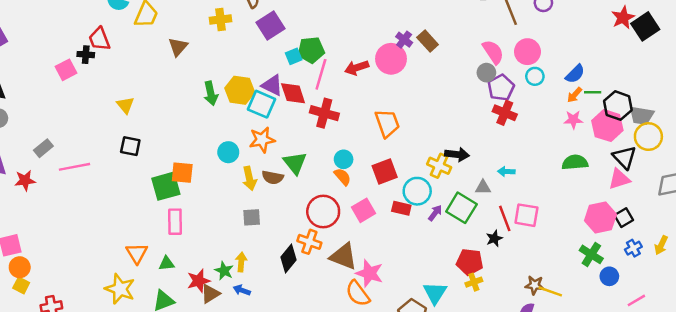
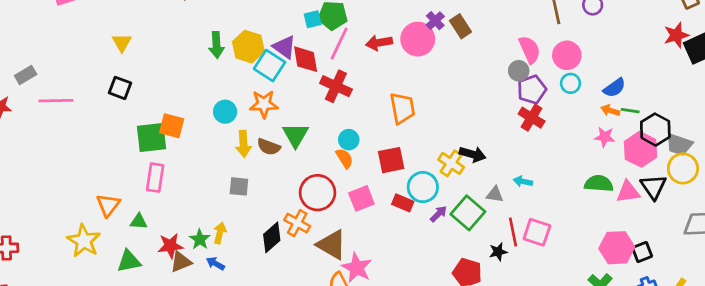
orange arrow: (575, 95) -> (610, 110), turned 56
pink triangle: (619, 179) -> (628, 192), moved

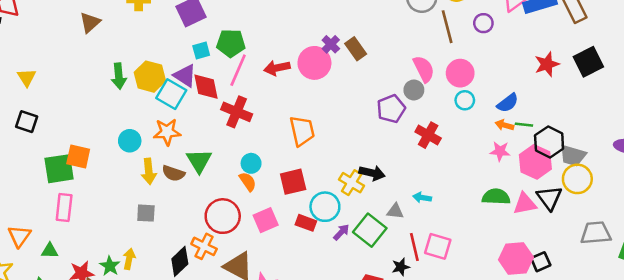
cyan square: (313, 19) -> (201, 50), moved
red star: (676, 35) -> (547, 64), moved
purple pentagon: (532, 90) -> (391, 109), moved

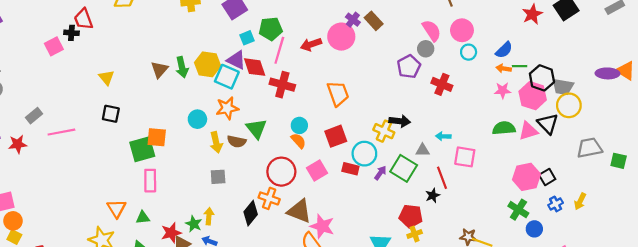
brown triangle: (90, 22) -> (159, 69), moved
pink square: (438, 246) -> (465, 157), moved

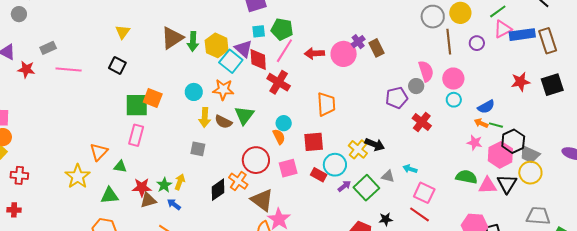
brown triangle: (159, 69) -> (172, 38), size x1.4
red line: (442, 178) -> (420, 214), moved, turned -50

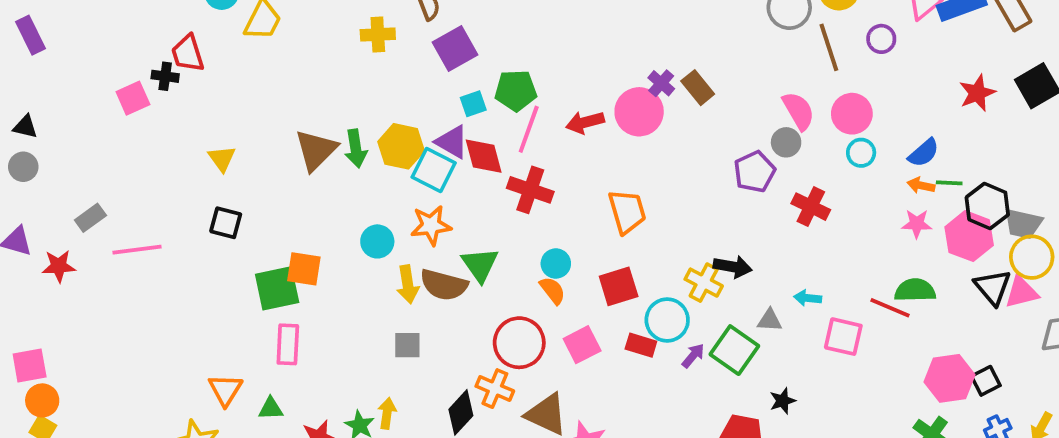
brown semicircle: (223, 122) -> (444, 285), size x1.4
pink triangle: (488, 185) -> (1022, 292), moved
red line: (420, 214) -> (890, 308), moved

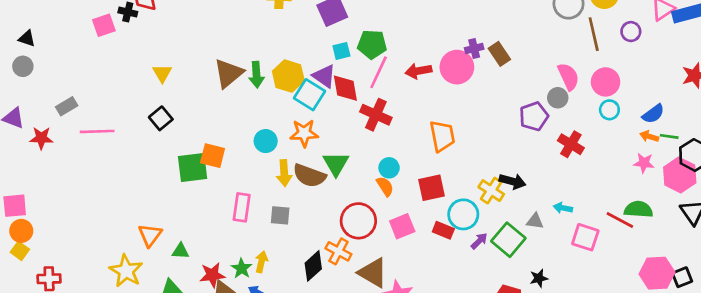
purple cross: (661, 83) -> (474, 49), turned 30
black square: (226, 223) -> (161, 118), turned 30
pink rectangle: (288, 344) -> (242, 207), moved

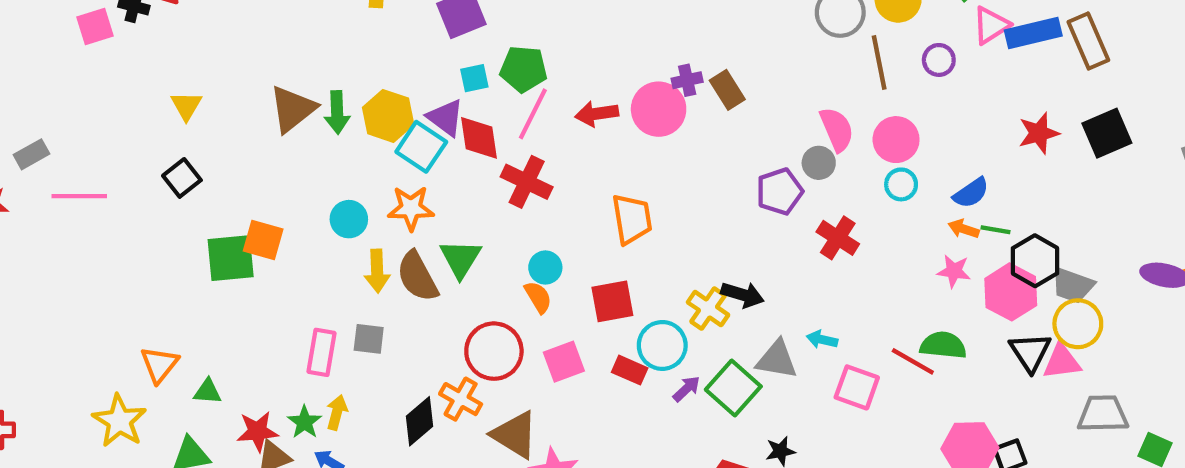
brown semicircle: (309, 176) -> (417, 276), turned 40
pink rectangle: (242, 207) -> (322, 352), moved
gray triangle: (535, 221) -> (777, 359), size x1.5

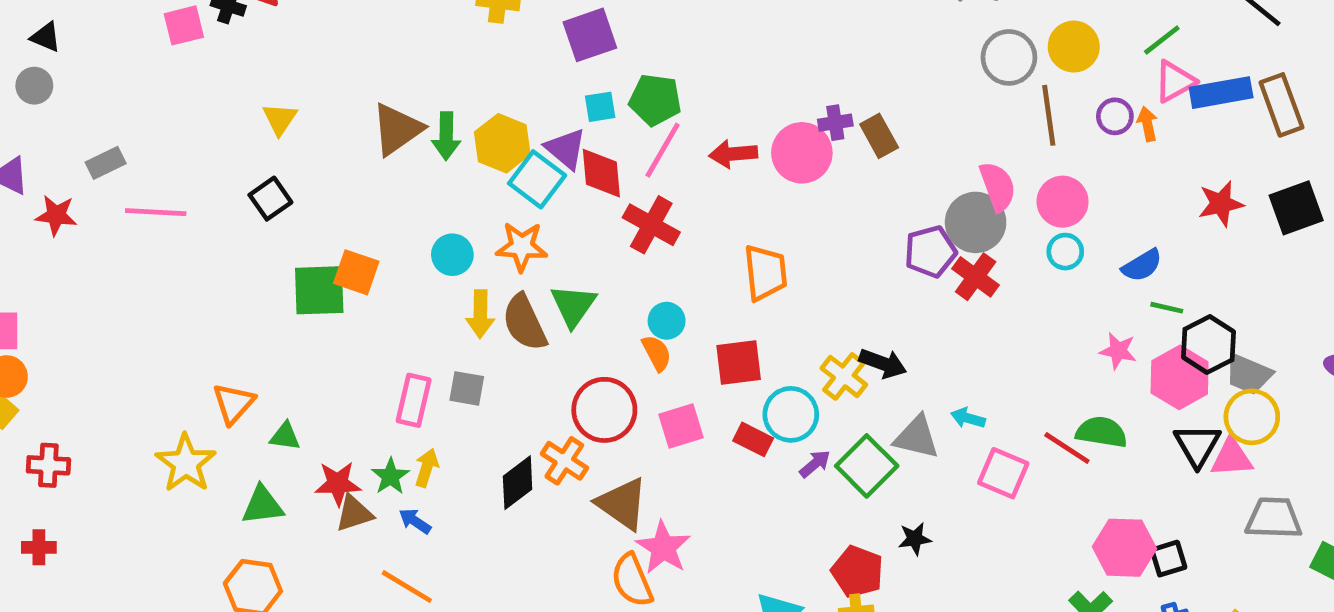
gray circle: (819, 163) -> (976, 222), size x1.6
orange arrow: (964, 229) -> (1147, 124), moved, turned 56
red cross: (838, 238) -> (976, 277), moved

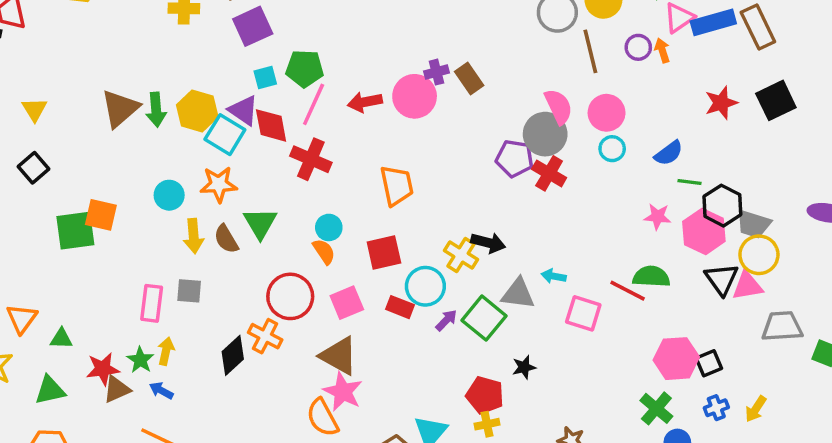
purple pentagon: (930, 252) -> (515, 158), turned 30
brown semicircle: (524, 323) -> (226, 239), size x0.7
brown triangle: (622, 504) -> (339, 356), moved

